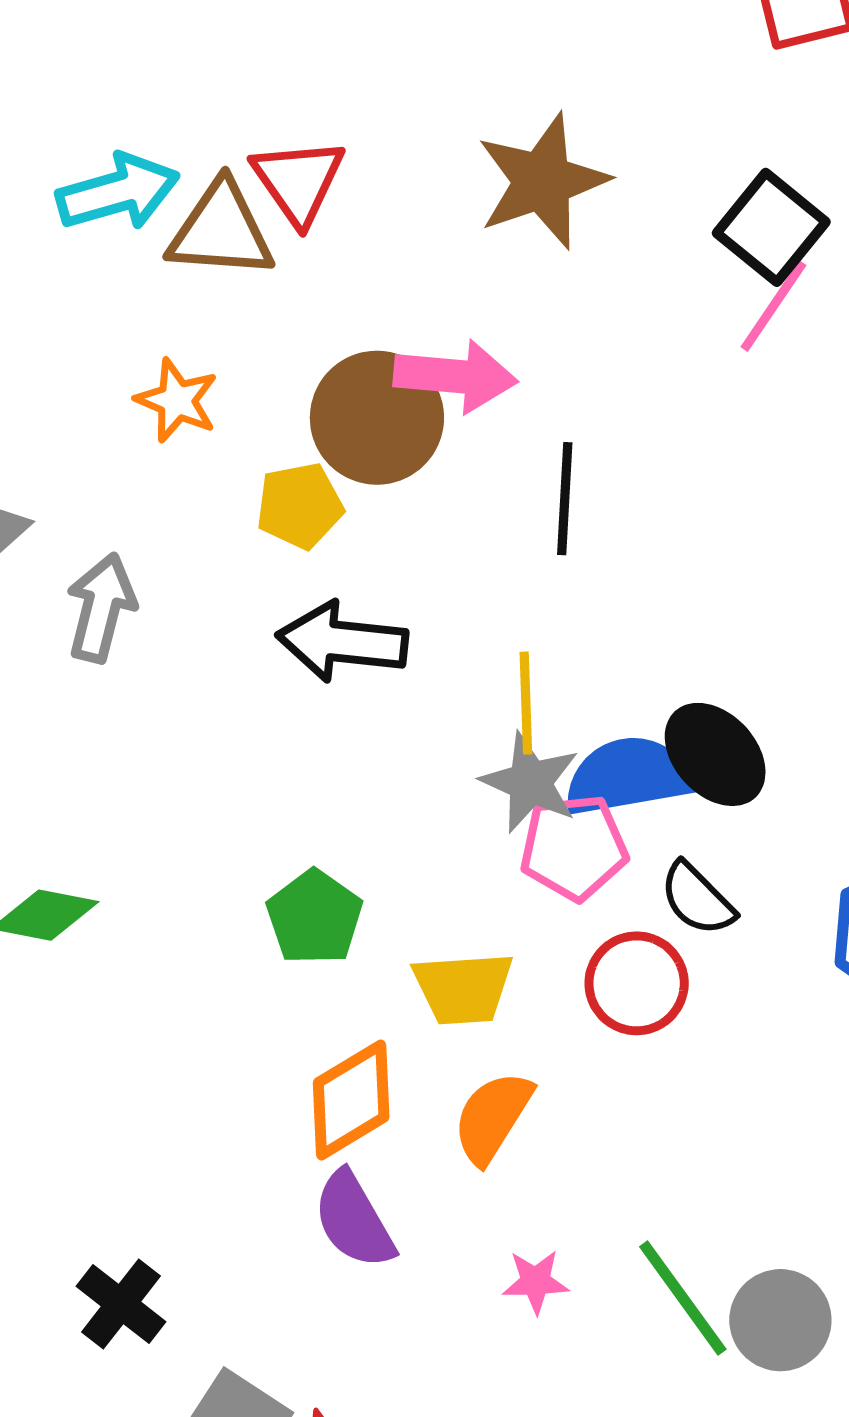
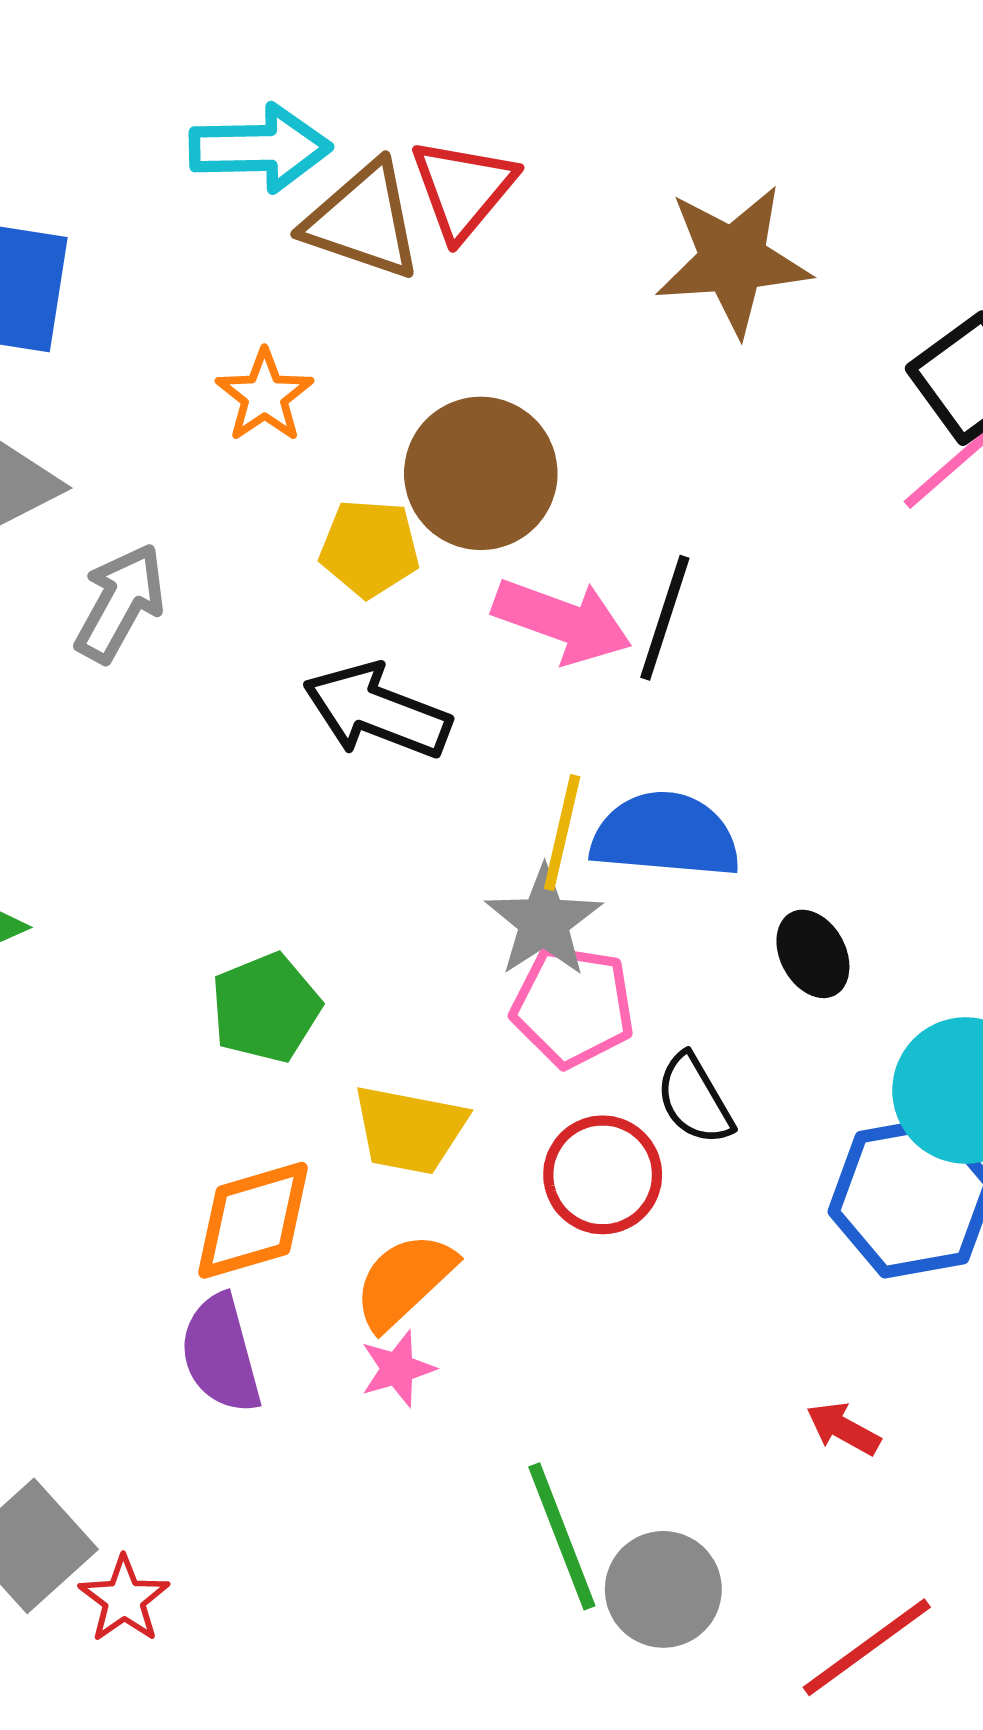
pink arrow: (455, 376) -> (562, 621), moved
black ellipse: (715, 754) -> (813, 954), moved, size x0.7
blue semicircle: (628, 776) -> (665, 835), moved
pink star: (535, 1282) -> (397, 1369), moved, turned -30

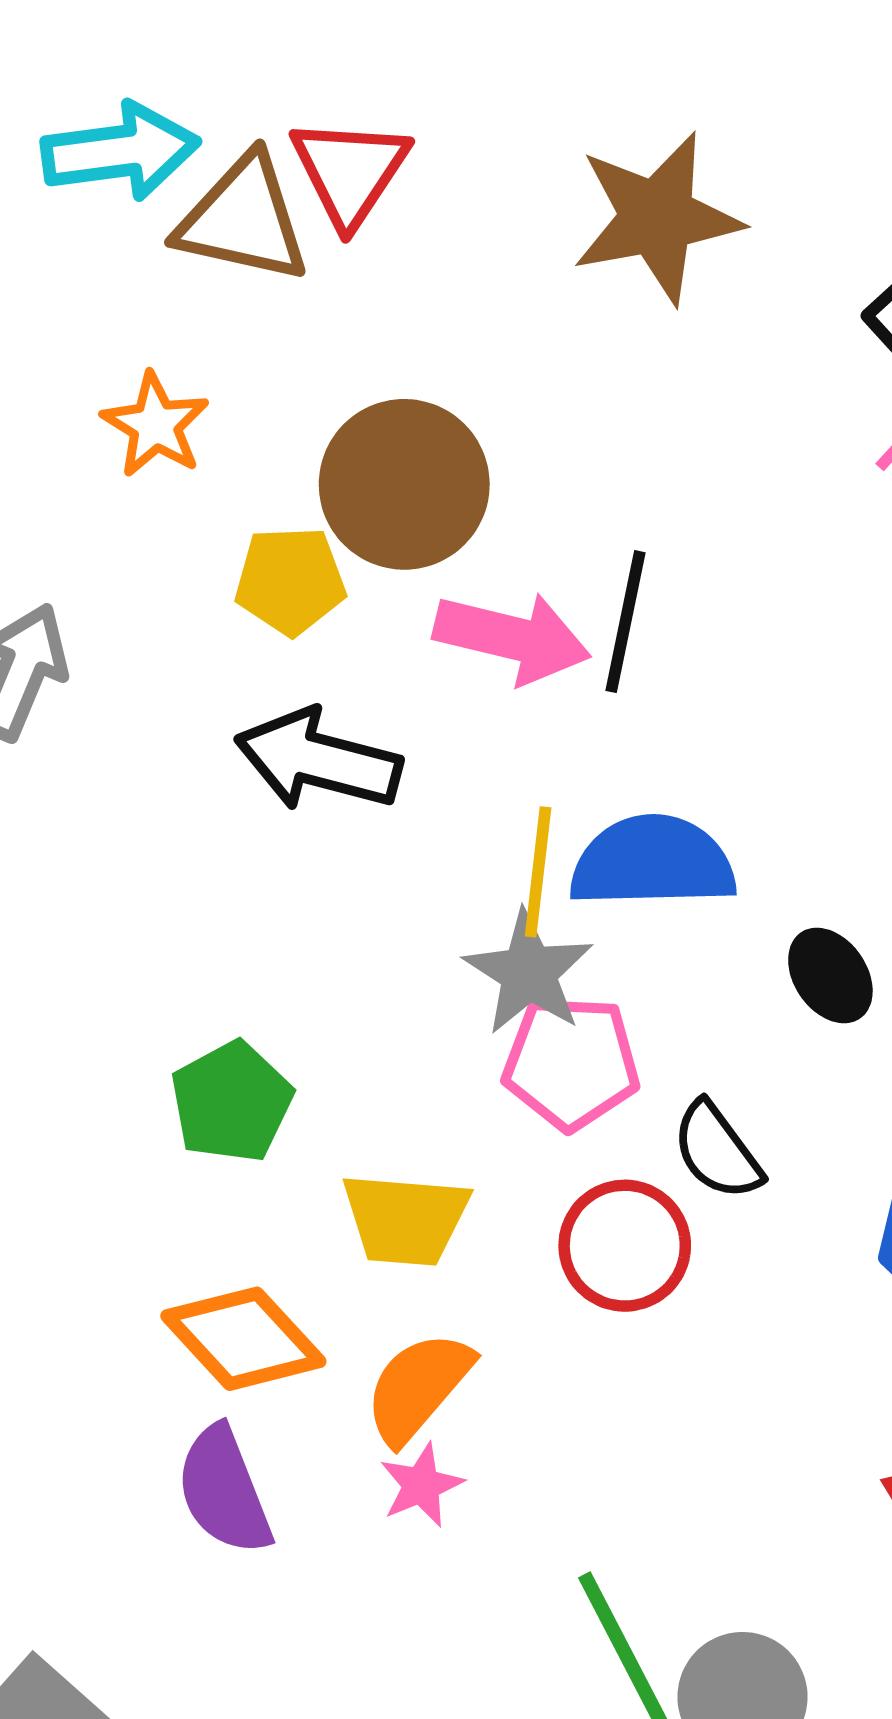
orange diamond: (253, 1220) -> (243, 1339), turned 70

